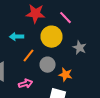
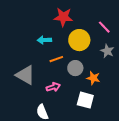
pink line: (66, 18) -> (104, 27), moved
orange line: (28, 56) -> (56, 59), turned 32

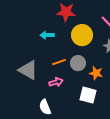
orange line: (56, 59) -> (59, 62), moved

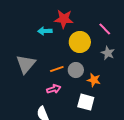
cyan arrow: (47, 35) -> (45, 31), moved
gray triangle: (28, 70) -> (26, 64), moved, turned 40

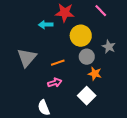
pink line: (105, 29) -> (101, 11), moved
gray circle: (76, 70) -> (87, 57), moved
white square: (86, 102) -> (87, 96), turned 30

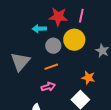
pink line: (101, 11) -> (81, 16), moved, turned 56
gray circle: (87, 57) -> (53, 46), moved

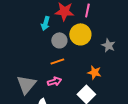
cyan arrow: (39, 29) -> (45, 23), turned -72
gray triangle: (20, 62) -> (26, 84), moved

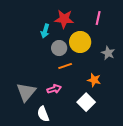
pink line: (87, 10) -> (98, 18), moved
orange line: (57, 61) -> (65, 66), moved

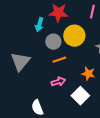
pink arrow: (54, 89) -> (58, 82), moved
gray triangle: (26, 92) -> (20, 62), moved

